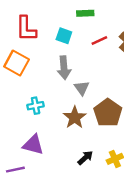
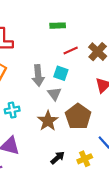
cyan square: (64, 36) -> (61, 73), moved

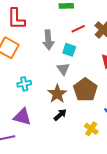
gray arrow: (38, 75) -> (48, 40), moved
black arrow: (58, 158) -> (60, 115), moved
yellow cross: (85, 159) -> (91, 129), turned -32

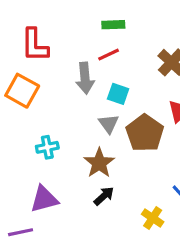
red line: (78, 29) -> (109, 55), moved
brown pentagon: (85, 90) -> (145, 133), moved
purple triangle: (22, 117) -> (44, 199), turned -30

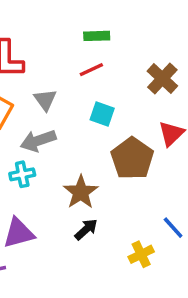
gray arrow: (85, 78) -> (38, 141), moved, turned 76
gray triangle: (109, 124) -> (45, 100), moved
yellow cross: (153, 218) -> (141, 254), turned 30

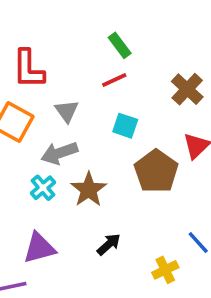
green rectangle: (97, 36) -> (120, 45), turned 55
cyan cross: (22, 174) -> (43, 188), turned -30
brown star: (81, 192) -> (89, 190), moved

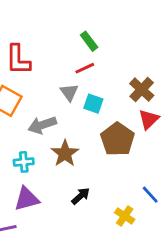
brown cross: (187, 89) -> (142, 90), moved
gray triangle: (67, 111) -> (69, 92), moved
cyan cross: (43, 188) -> (24, 162), moved, turned 36
yellow cross: (165, 270) -> (125, 216), turned -30

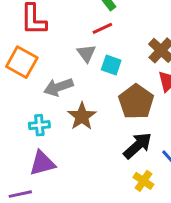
black arrow: (81, 196) -> (138, 146), moved, size x1.5

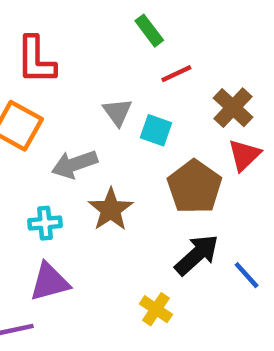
red line: (102, 28) -> (176, 74), moved
yellow cross: (143, 181) -> (156, 309), moved

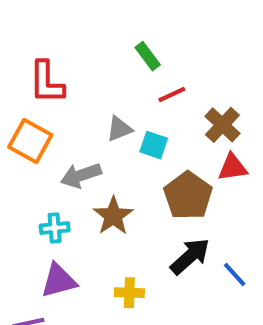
gray triangle: (117, 112) -> (119, 129), turned 44
red triangle: (244, 155) -> (233, 167), turned 36
yellow cross: (156, 309) -> (129, 293), moved, turned -32

